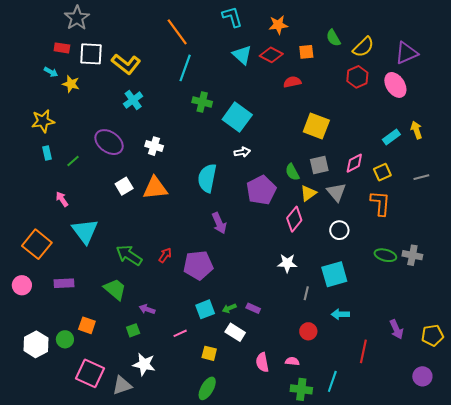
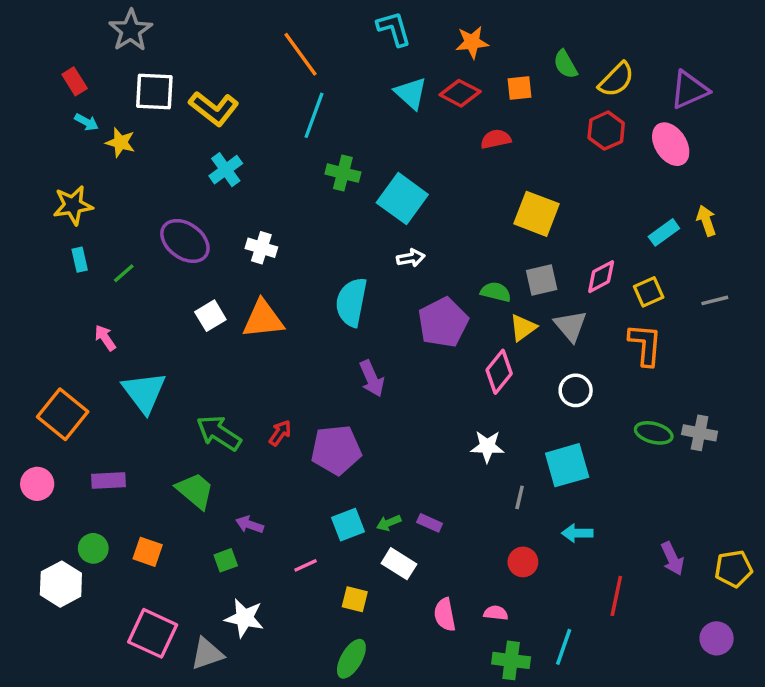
red rectangle: (62, 48) -> (75, 81), moved, turned 49
green semicircle: (292, 172) -> (496, 292), turned 132
green circle: (65, 339) -> (93, 548), moved

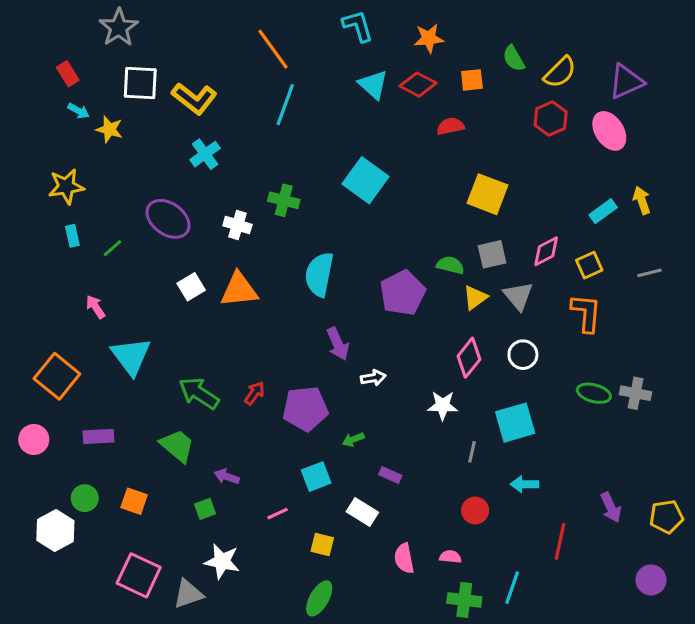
green cross: (343, 173) -> (284, 200), moved
white arrow: (411, 258) -> (373, 378), moved
pink diamond: (499, 372) -> (469, 358), moved
green arrow: (389, 523) -> (353, 439), moved

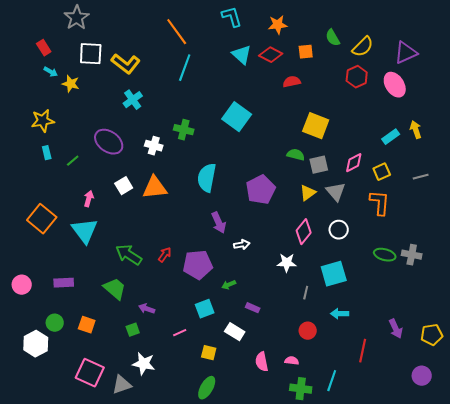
green semicircle: (450, 265) -> (296, 155), moved
pink arrow: (95, 307) -> (89, 199), moved, turned 49
orange square: (57, 376) -> (42, 219), moved

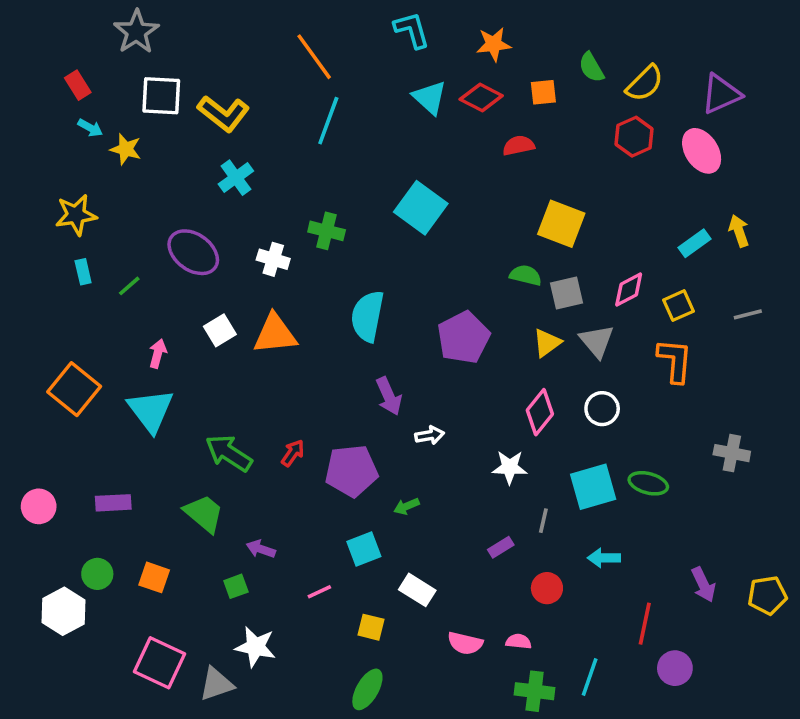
green ellipse: (385, 255) -> (648, 483), moved
purple rectangle: (253, 308) -> (501, 547), moved, turned -56
pink semicircle: (262, 362) -> (465, 643), turned -66
purple circle: (422, 376) -> (675, 668), moved

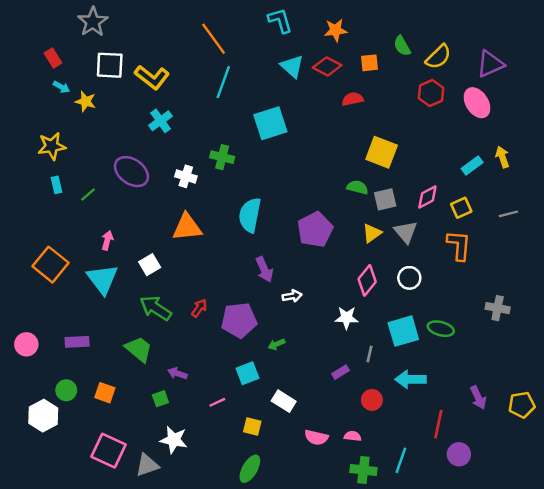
cyan square: (421, 208) -> (270, 123), moved, turned 36
white square: (220, 330) -> (150, 265), moved
cyan arrow: (604, 558) -> (411, 379), size x1.4

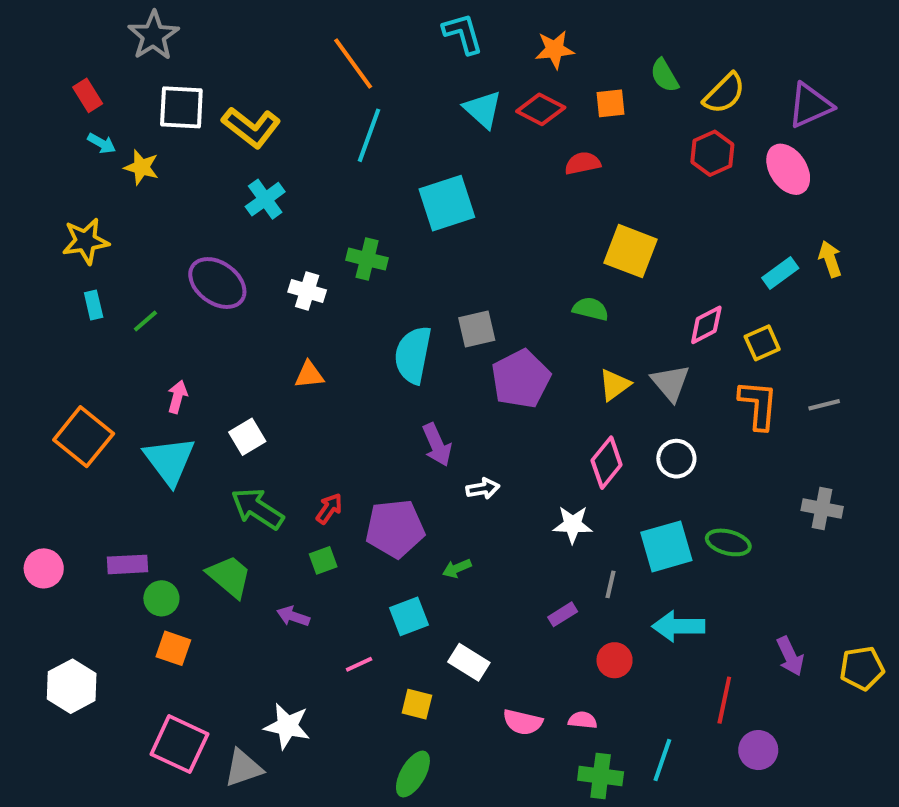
gray square: (385, 199) -> (477, 329), moved
gray line: (508, 214) -> (824, 405), moved
orange triangle: (187, 227) -> (309, 375), size x0.6
green circle: (66, 390) -> (161, 598), moved
green square: (160, 399) -> (323, 560), moved

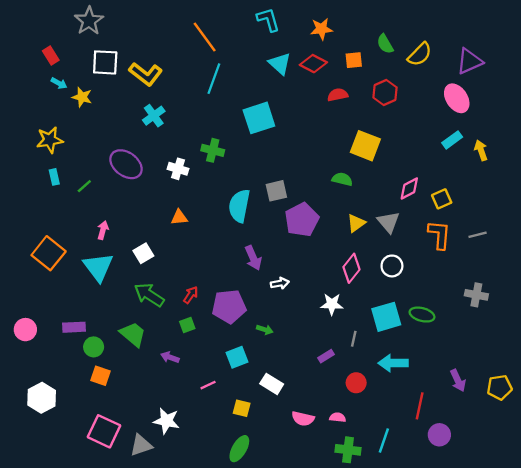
red hexagon: (712, 153) -> (385, 92), moved
cyan rectangle: (780, 273) -> (452, 140), moved
green arrow: (457, 568) -> (265, 330), turned -140

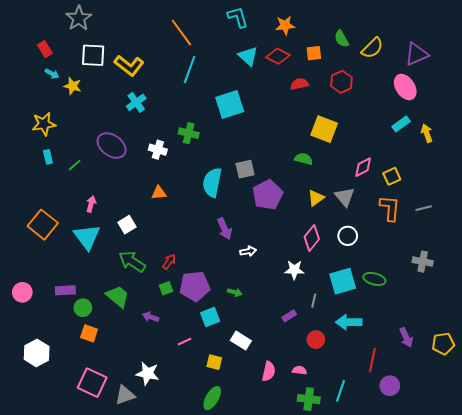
purple pentagon: (229, 306) -> (195, 286), moved
pink semicircle: (303, 419) -> (269, 371), turned -90

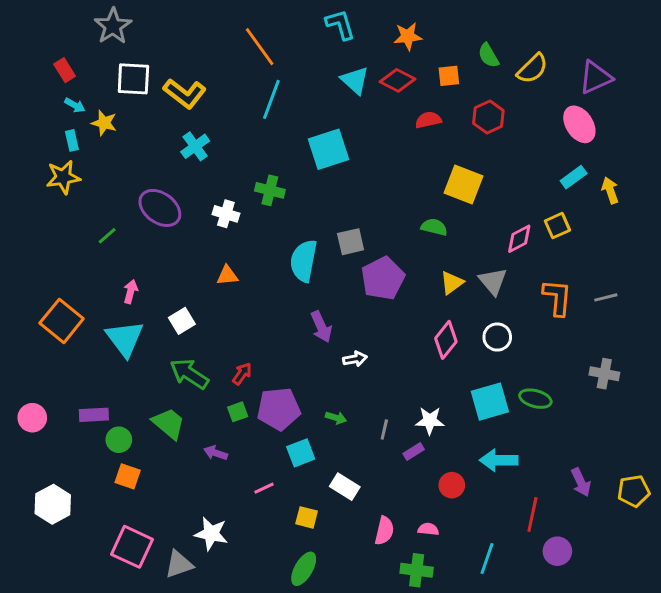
cyan rectangle: (48, 157) -> (72, 140), moved
yellow square: (392, 176) -> (557, 226), moved
white star: (294, 270) -> (430, 421), moved
gray line: (314, 301) -> (384, 429), moved
green cross: (309, 399) -> (417, 570), moved

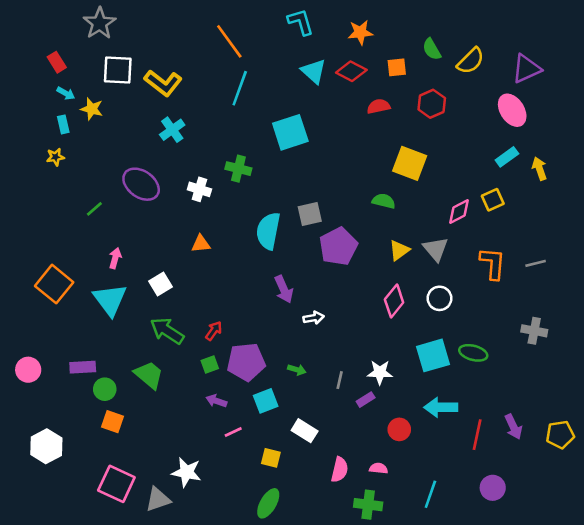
yellow star: (63, 177) -> (55, 157), size x0.6
purple arrow: (216, 453) -> (216, 401), moved
red line: (532, 515) -> (477, 435), moved

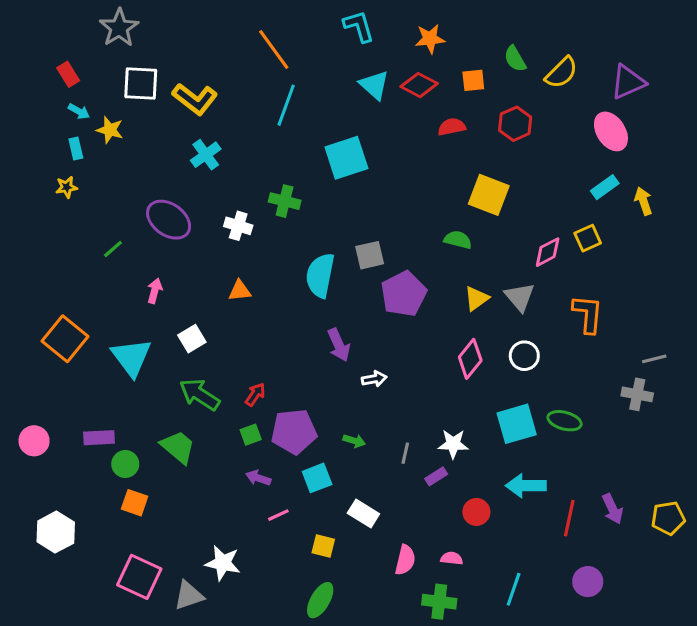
pink arrow: (115, 258) -> (155, 291), moved
gray line: (536, 263) -> (654, 359), moved

